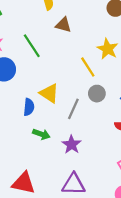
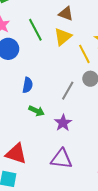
yellow triangle: (49, 93) -> (63, 37), moved, turned 42

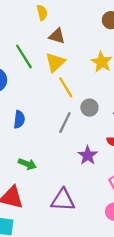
yellow line: (84, 54) -> (66, 87), moved
green arrow: (37, 111) -> (27, 164), moved
purple star: (63, 123) -> (88, 155), moved

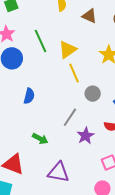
brown triangle: (57, 36) -> (89, 16), moved
gray line: (65, 123) -> (70, 117), moved
green arrow: (27, 164) -> (40, 139), moved

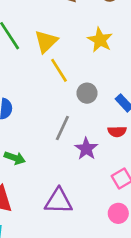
green arrow: (40, 139) -> (15, 158), moved

